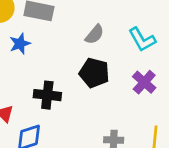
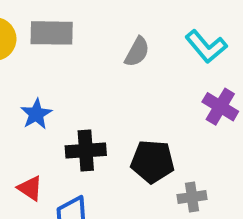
blue star: (20, 44) -> (36, 114), moved
black pentagon: (94, 73) -> (153, 161), moved

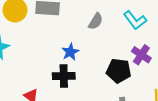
blue star: (36, 114) -> (70, 52), moved
black pentagon: (153, 161) -> (119, 71), moved

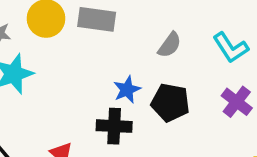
black pentagon: (119, 71) -> (170, 103), moved

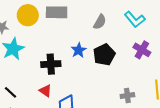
black pentagon: (170, 103) -> (104, 55), turned -30
black cross: (114, 126) -> (51, 64), moved

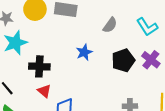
black pentagon: (104, 55) -> (123, 60), moved
black cross: (51, 64) -> (39, 66), moved

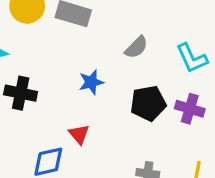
purple cross: (151, 60) -> (190, 109), turned -30
red triangle: (44, 91) -> (79, 134), moved

